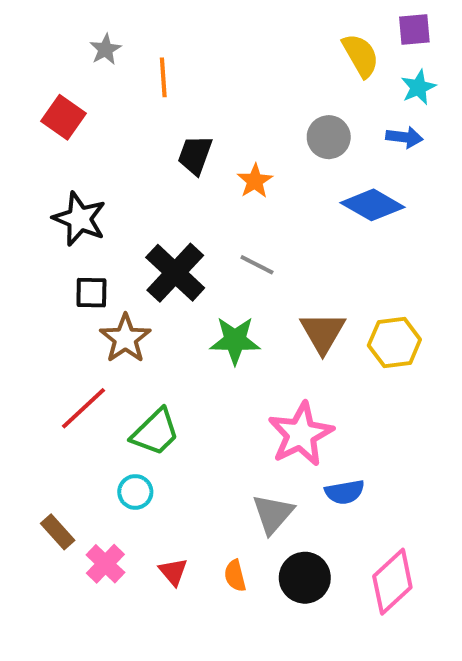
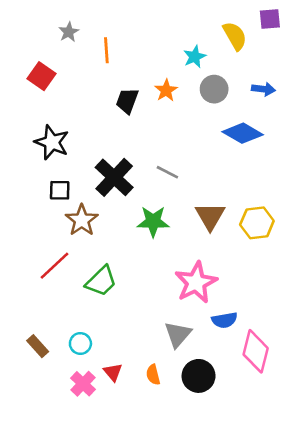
cyan star: (418, 87) -> (195, 57), moved
orange star: (255, 181) -> (166, 90), moved
cyan circle: (135, 492) -> (80, 343), moved
pink cross: (105, 564) -> (83, 384), moved
pink diamond: (392, 582) -> (256, 351), moved, turned -33

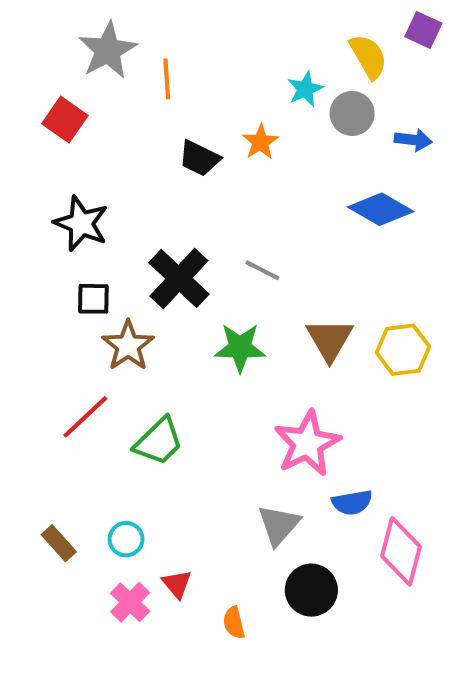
purple square: (270, 19) -> (423, 30), turned 30
gray star: (69, 32) -> (108, 50), size x1.8
gray circle: (214, 89) -> (352, 113), moved
black trapezoid: (127, 101) -> (199, 158), turned -84
orange semicircle: (153, 375) -> (234, 623), moved

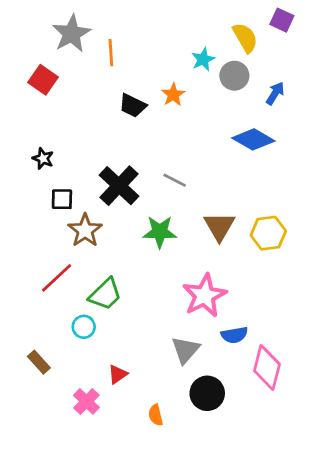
blue arrow: (413, 140) -> (275, 93), turned -65
black star: (81, 223) -> (43, 158), moved, size x0.6
cyan circle: (126, 539) -> (84, 327), moved
red triangle: (177, 584) -> (118, 374), moved, turned 35

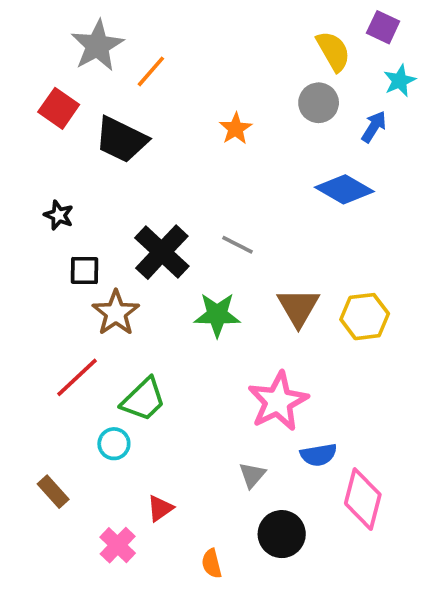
orange line: (111, 53) -> (151, 71), turned 45
cyan star: (203, 59) -> (400, 81), moved
black trapezoid: (133, 106) -> (121, 140), moved, size x1.4
gray triangle: (186, 350) -> (252, 475), size x0.7

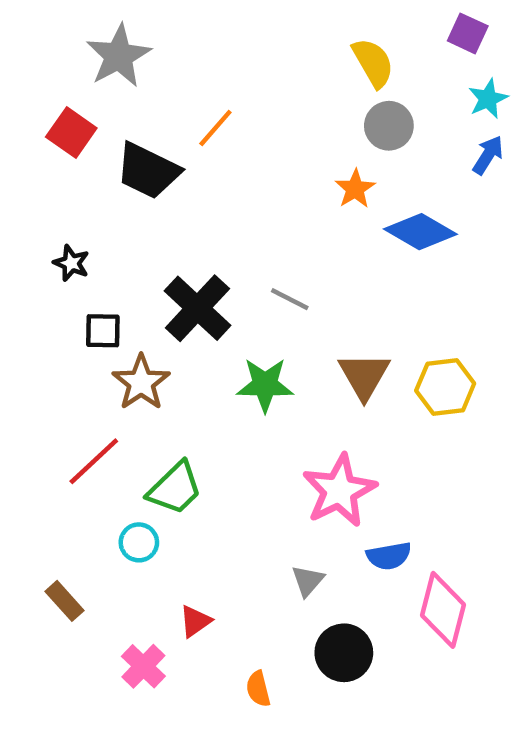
yellow semicircle: (333, 51) -> (373, 63), moved
orange line: (151, 71) -> (215, 128), moved
blue arrow: (374, 127) -> (488, 155), moved
orange star: (236, 129) -> (355, 189), moved

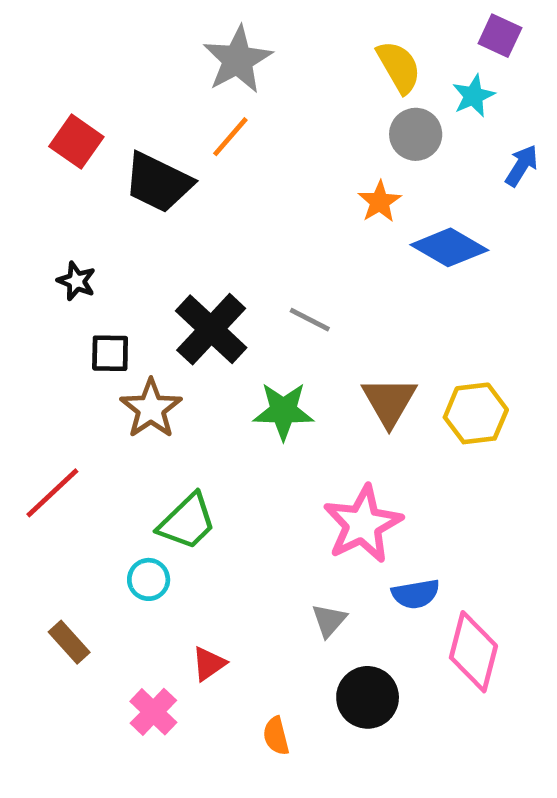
gray star: (119, 56) -> (238, 60), moved
cyan star: (488, 99) -> (473, 96), moved
red line: (94, 461) -> (52, 493), moved

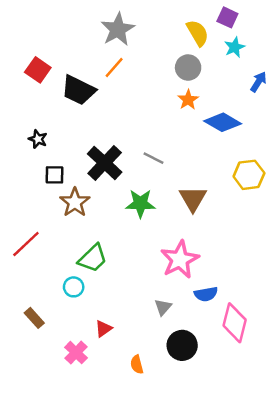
purple square: (500, 36) -> (227, 17), moved
gray circle: (416, 134) -> (188, 68), moved
yellow hexagon: (476, 413) -> (249, 175), moved

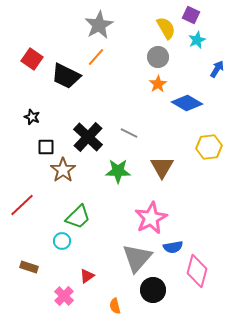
gray triangle: (163, 307) -> (137, 258), size x2.0
brown rectangle: (34, 318) -> (29, 267), turned -30

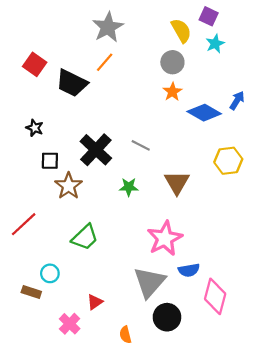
blue arrow: (217, 69) -> (237, 101), moved
green star: (118, 171) -> (129, 187), size x0.7
cyan circle: (62, 241) -> (50, 273), moved

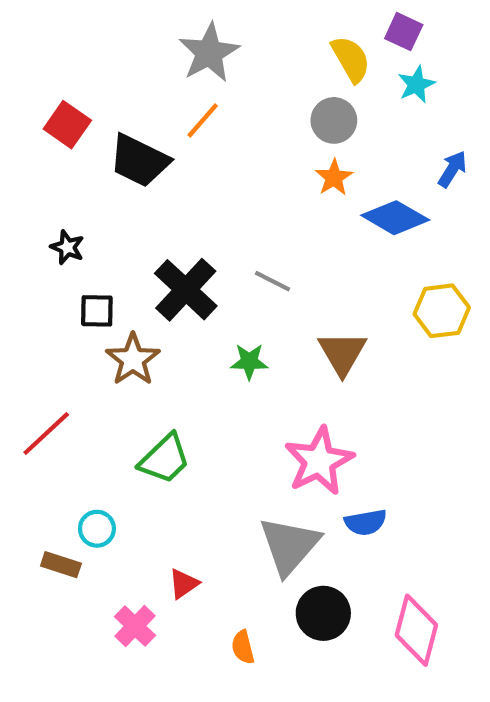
blue arrow: (237, 101) -> (452, 169), moved
pink diamond: (215, 296) -> (416, 630), moved

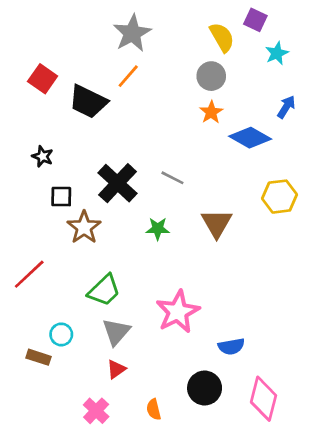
cyan star: (416, 84) -> (277, 53), moved
pink star: (319, 461) -> (178, 312), moved
blue semicircle: (366, 522) -> (231, 347), moved
gray triangle: (289, 546) -> (116, 332), moved, size x0.7
pink cross: (135, 626) -> (96, 411), moved

